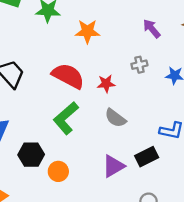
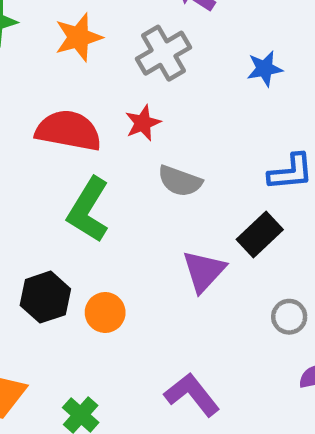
gray cross: (139, 65) -> (164, 53), moved, size x1.6

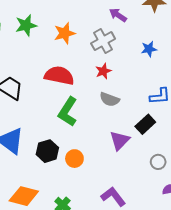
red star: (143, 123) -> (103, 71), moved

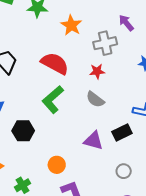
orange star: (65, 33) -> (71, 25), turned 30
purple triangle: (120, 141) -> (93, 141), turned 45
orange circle: (74, 159) -> (57, 165), moved

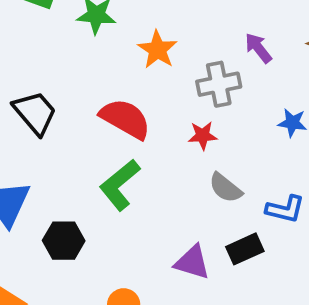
gray semicircle: (95, 99) -> (225, 188), moved

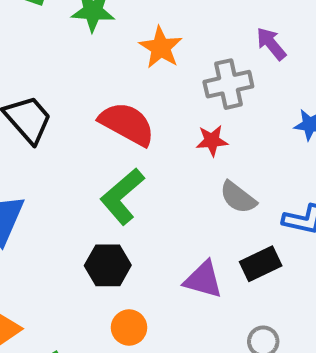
black hexagon: (64, 241) -> (108, 265), moved

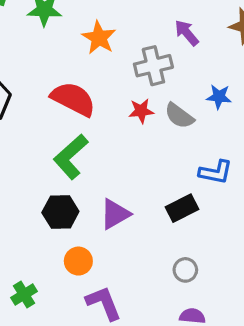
gray semicircle: (238, 197) -> (179, 116), moved
purple triangle: (203, 280) -> (115, 214), moved, turned -44

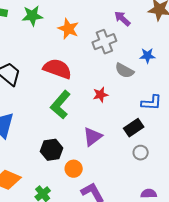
red star: (141, 111) -> (100, 95), moved
black hexagon: (60, 212) -> (52, 150), moved
gray circle: (185, 270) -> (141, 153), moved

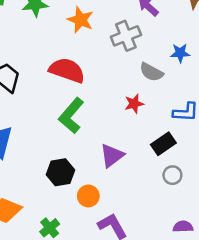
red star: (100, 95) -> (134, 104), moved

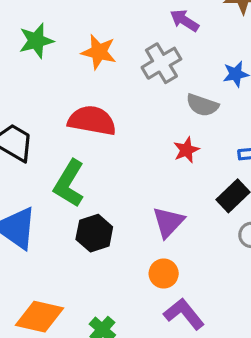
green L-shape: (71, 116) -> (69, 183), moved
black hexagon: (60, 172) -> (94, 233), moved
orange circle: (88, 196) -> (164, 274), moved

